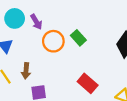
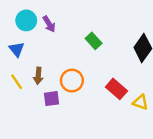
orange circle: (53, 41) -> (72, 81), moved
red rectangle: (88, 83) -> (116, 89), moved

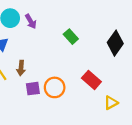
orange circle: (72, 81) -> (55, 87), moved
yellow triangle: (140, 102) -> (111, 103), moved, turned -48

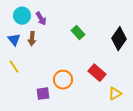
brown arrow: (21, 68) -> (32, 39), moved
purple square: (33, 89) -> (43, 94), moved

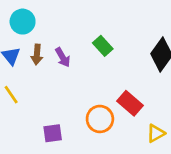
purple arrow: (41, 19) -> (63, 57), moved
orange circle: (63, 80) -> (100, 119), moved

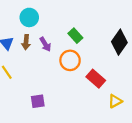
cyan circle: (23, 22) -> (29, 17), moved
orange circle: (100, 119) -> (70, 60), moved

